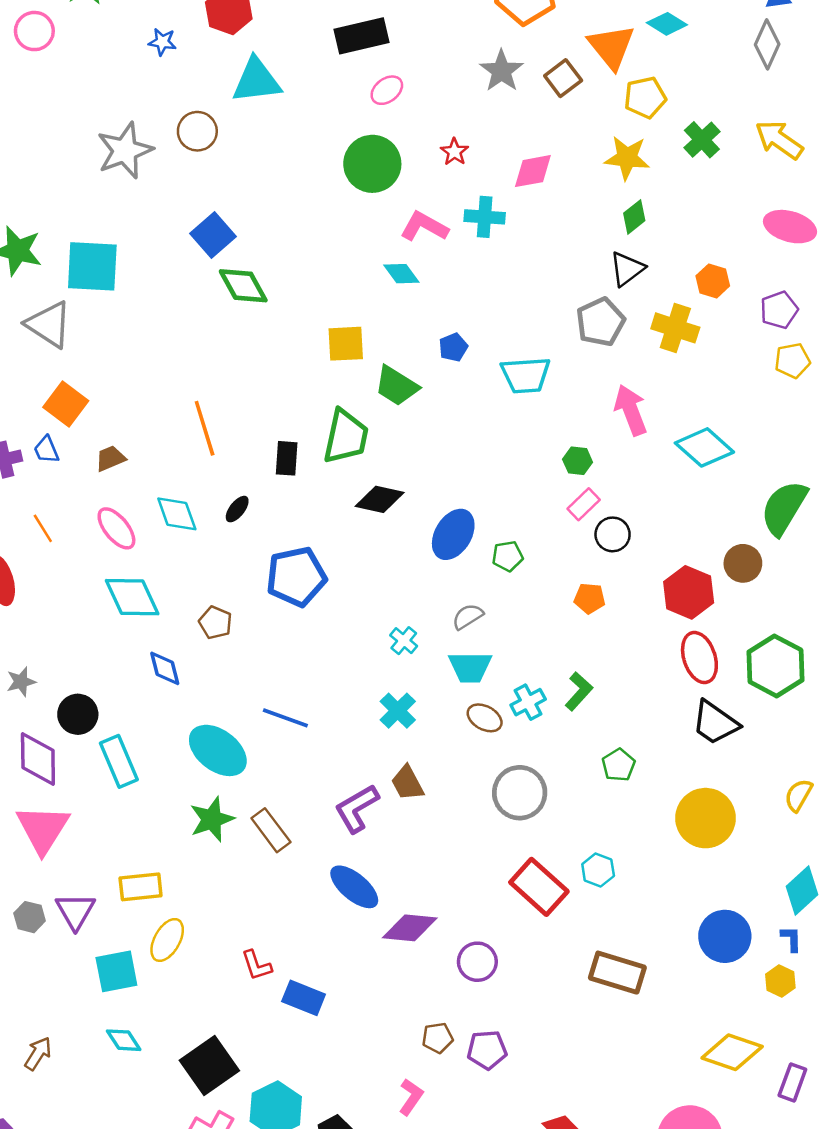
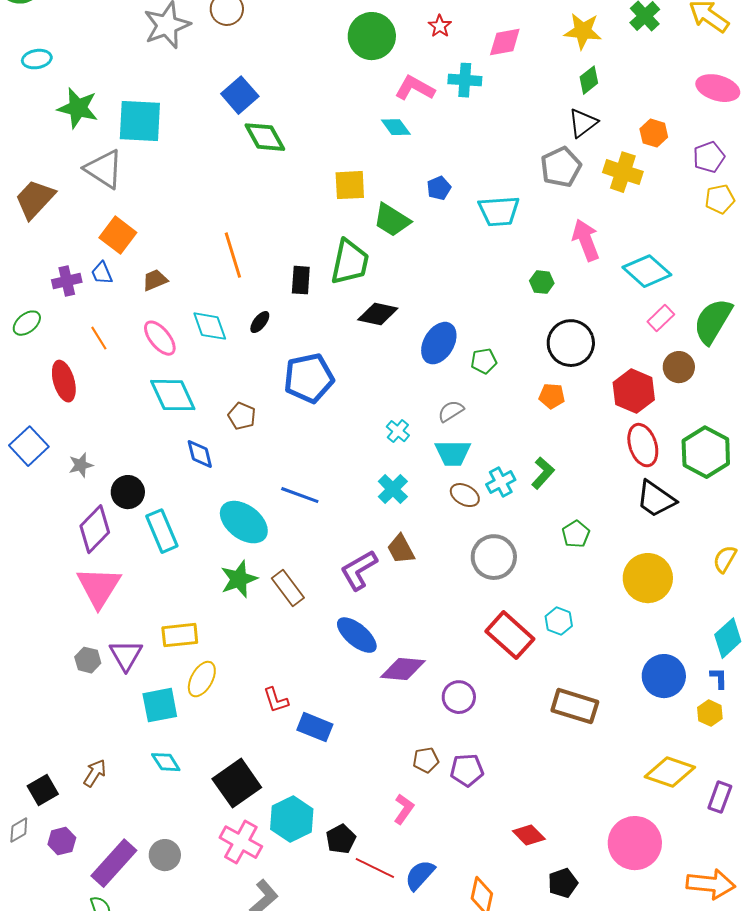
pink rectangle: (584, 504) -> (661, 318), moved
black circle: (613, 534) -> (571, 343), size x1.6
purple diamond: (38, 759) -> (95, 529), turned 45

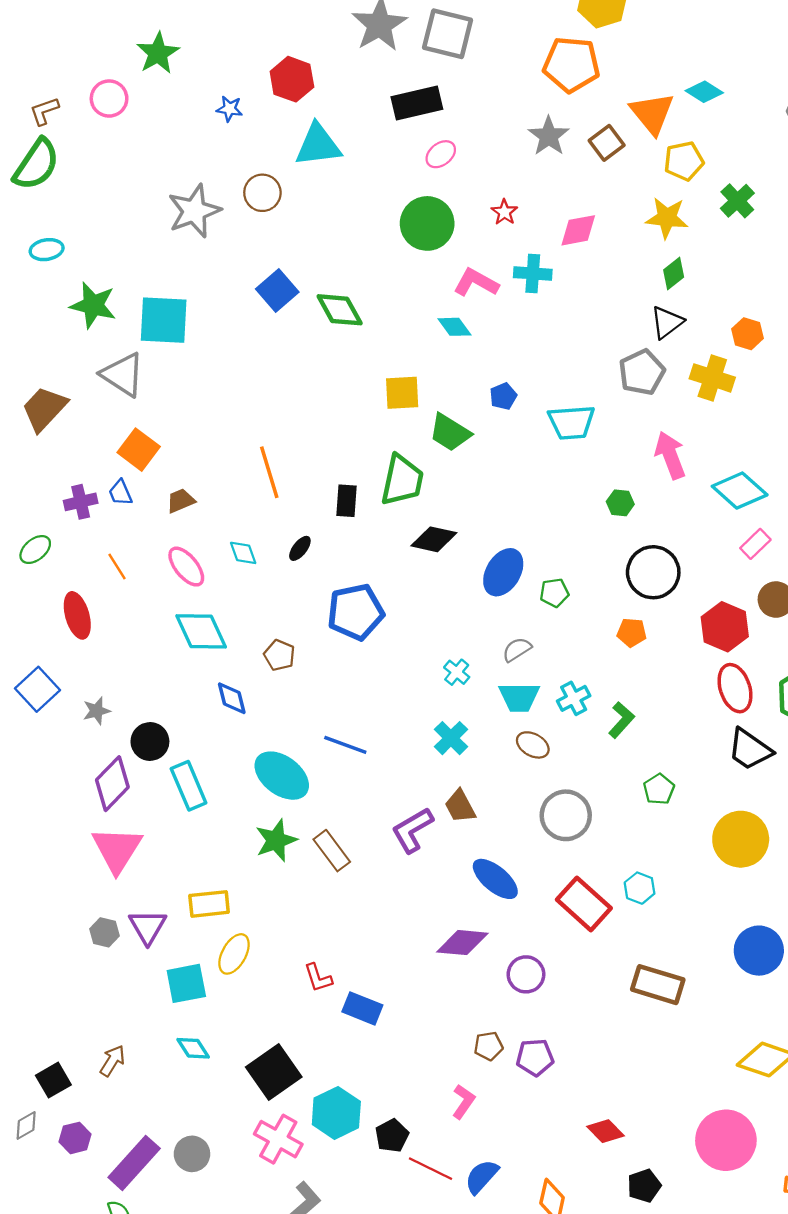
green diamond: (265, 137) -> (340, 310), moved
cyan diamond: (210, 326) -> (243, 553), size x0.7
cyan cross: (501, 482) -> (574, 698), moved
blue ellipse: (357, 635) -> (495, 879), moved

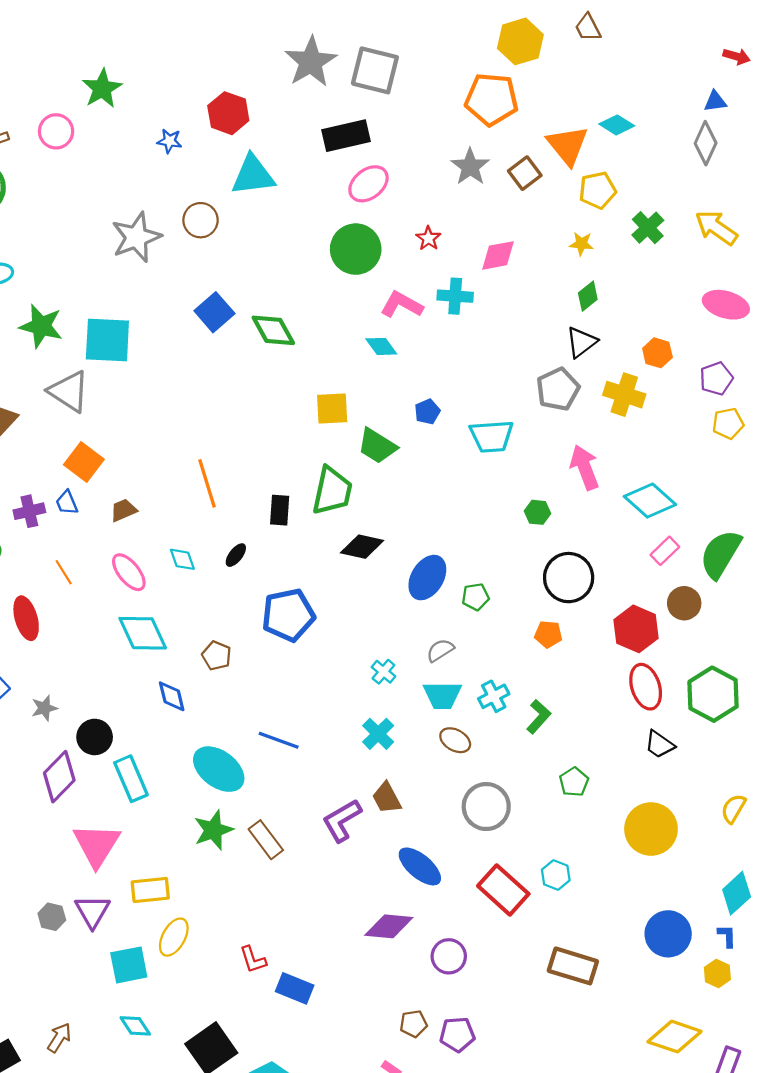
pink ellipse: (441, 154) -> (369, 184), size x1.4
yellow star: (667, 218) -> (581, 244), size x0.6
black trapezoid: (750, 749) -> (660, 744), size x0.7
pink triangle: (117, 849) -> (97, 845), moved

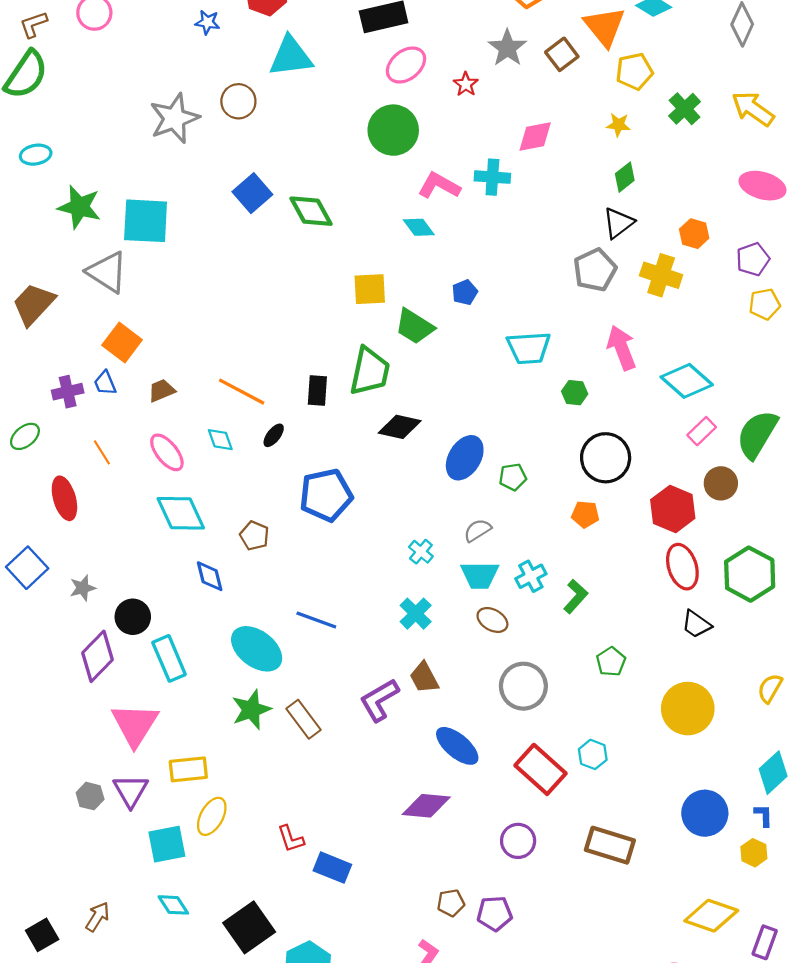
red star: (428, 238) -> (466, 84), moved
cyan trapezoid: (492, 436) -> (529, 348), moved
orange line: (207, 483) -> (242, 392), moved, turned -45
purple circle: (449, 956) -> (518, 841), moved

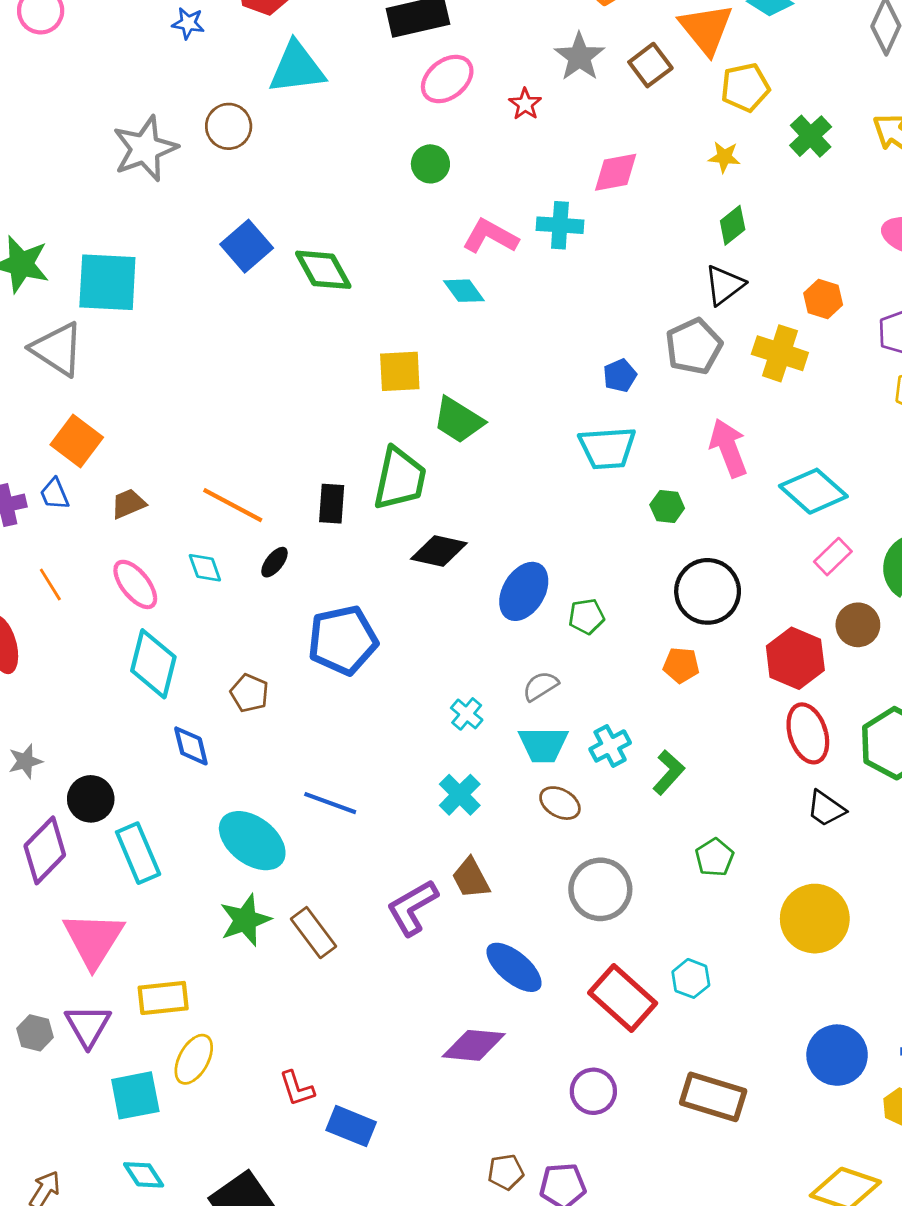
green circle: (393, 130) -> (430, 164), size x0.6
blue pentagon: (465, 292) -> (620, 376), moved
cyan diamond: (181, 513) -> (153, 664), turned 39

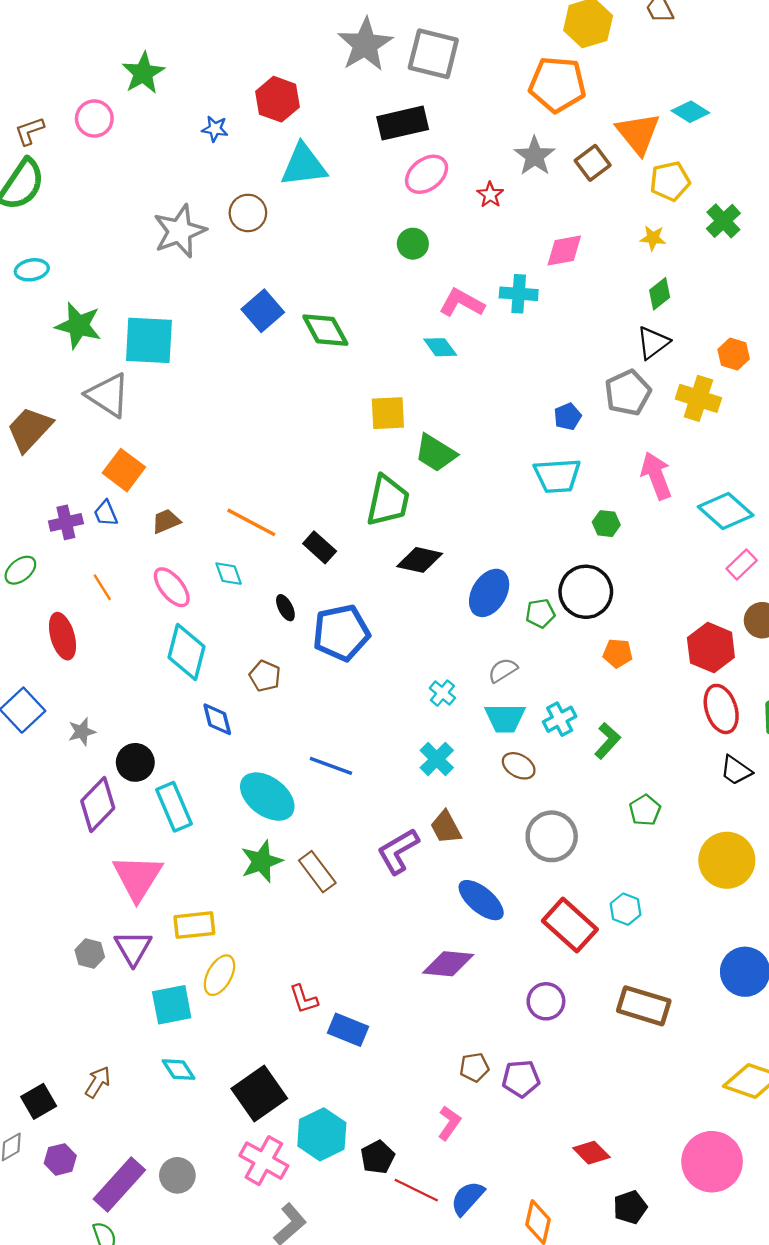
black rectangle: (332, 504) -> (320, 547), moved, turned -52
black ellipse: (275, 562) -> (285, 608), moved, turned -65
black circle: (708, 591) -> (586, 592), moved

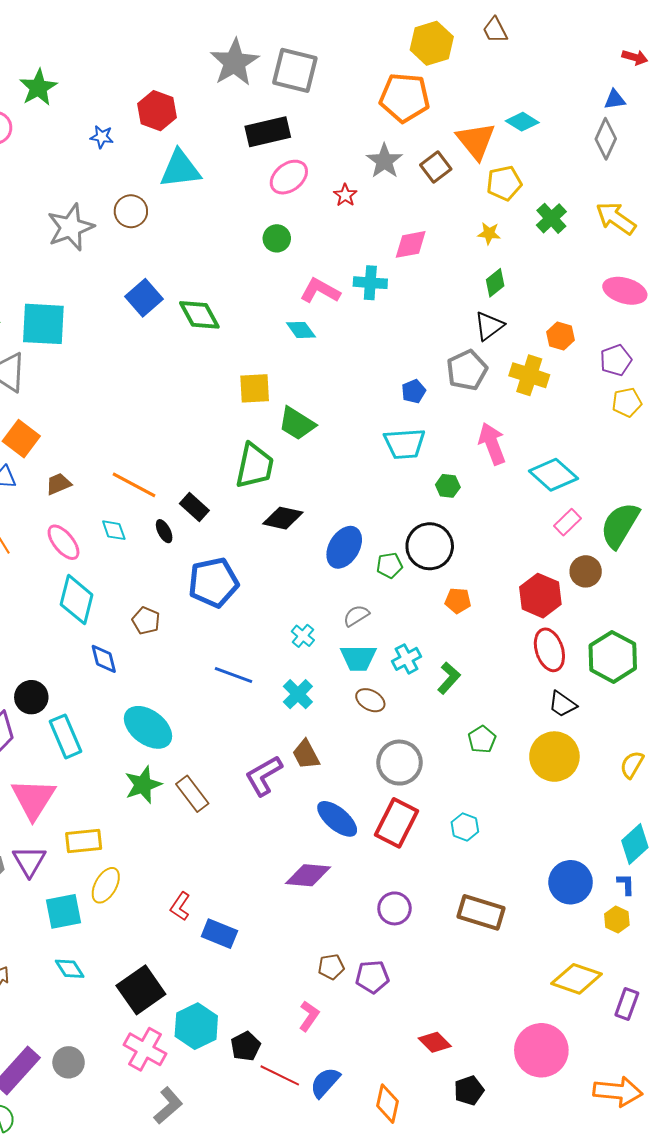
black ellipse: (285, 608) -> (164, 531), moved
blue line: (331, 766) -> (234, 675), moved
yellow circle: (727, 860) -> (554, 757), moved
red rectangle: (570, 925) -> (396, 823), moved, turned 75
red L-shape: (304, 999) -> (180, 906), turned 52

